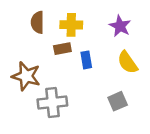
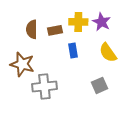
brown semicircle: (37, 22) -> (32, 29), moved
yellow cross: (71, 25) -> (78, 22), moved
brown rectangle: (62, 49) -> (55, 30), moved

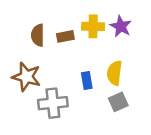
blue rectangle: (73, 51) -> (87, 80), moved
yellow semicircle: (108, 53) -> (114, 73), moved, turned 42

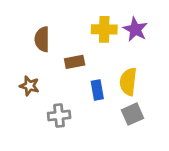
brown rectangle: (65, 36) -> (75, 62), moved
brown star: (26, 77) -> (29, 86), size x0.6
gray cross: (53, 103) -> (59, 115), size x0.7

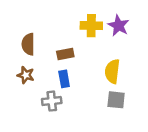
brown semicircle: (42, 39) -> (28, 44), moved
blue rectangle: (97, 90) -> (64, 79), moved
gray square: (132, 114) -> (116, 100), turned 30

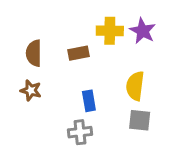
brown rectangle: (65, 54) -> (79, 53), moved
blue rectangle: (64, 79) -> (89, 101), moved
gray cross: (52, 101) -> (80, 132), moved

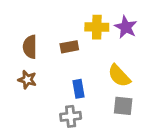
yellow semicircle: (135, 86) -> (119, 76), turned -50

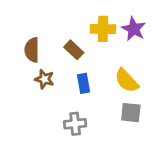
brown rectangle: (69, 47) -> (74, 50), turned 54
brown star: (27, 80) -> (44, 79), moved
blue rectangle: (78, 89) -> (83, 83), moved

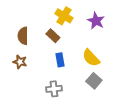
yellow cross: (103, 29) -> (64, 16), moved, turned 30
brown star: (44, 79) -> (20, 62), moved
gray square: (131, 113) -> (94, 81), turned 35

